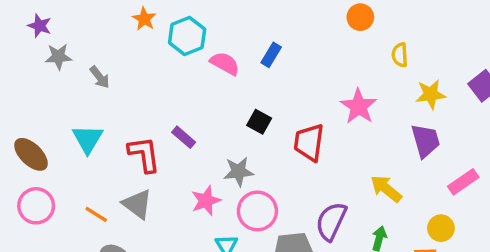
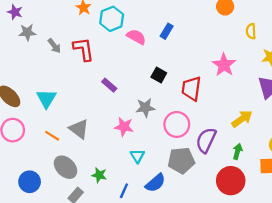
cyan triangle: (88, 139) -> (46, 99), moved
red L-shape: (144, 154) -> (83, 49), moved
yellow arrow: (386, 189) -> (242, 119), turned 105
pink star: (206, 201) -> (124, 127), turned 30
pink circle: (257, 211) -> (177, 124), moved

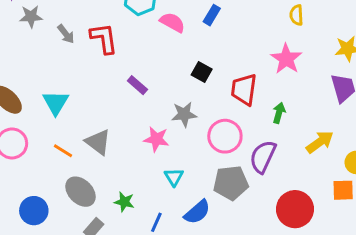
yellow semicircle: (251, 31) -> (296, 15), moved
yellow arrow: (242, 119) -> (320, 142), moved
green arrow: (237, 151) -> (279, 113), moved

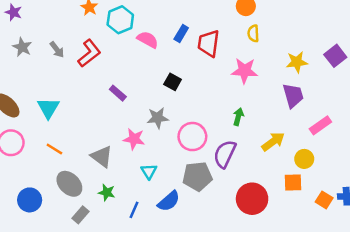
gray star: (31, 17) -> (22, 47), moved, turned 30
red L-shape: (104, 38) -> (89, 53), turned 60
pink star: (286, 59) -> (245, 71), turned -30
red trapezoid: (244, 89) -> (209, 43), moved
gray triangle: (98, 142) -> (102, 156), moved

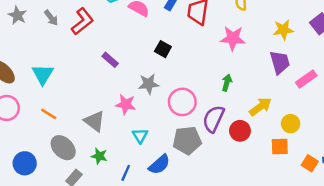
pink rectangle: (320, 125) -> (306, 79), moved
red circle: (252, 199) -> (240, 131), moved, size x0.7

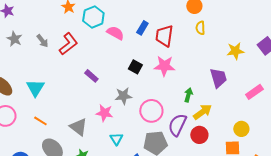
pink star: (233, 38) -> (164, 66), moved
purple trapezoid: (280, 62) -> (218, 78), moved
yellow arrow: (260, 107) -> (202, 112), moved

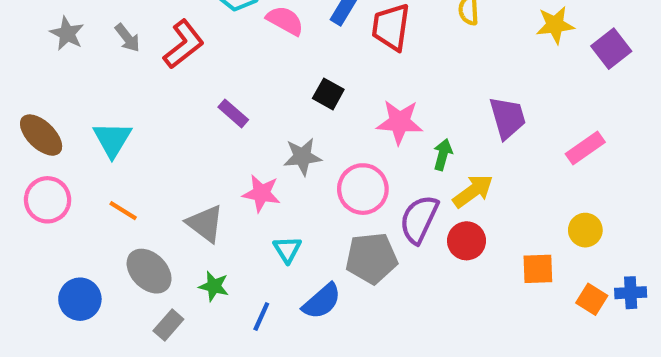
yellow star: (235, 51) -> (555, 25), moved
pink star: (164, 66) -> (400, 122), moved
yellow circle: (241, 129) -> (585, 230), moved

